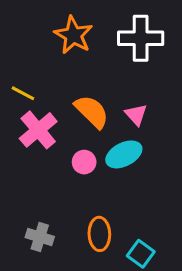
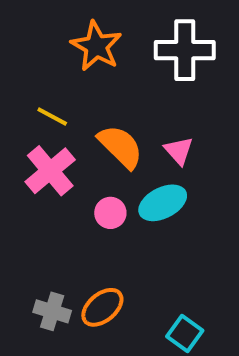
yellow line: (23, 93) -> (52, 116), moved
orange ellipse: (99, 234) -> (102, 307), moved, turned 52

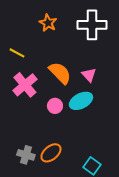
orange star: (96, 46) -> (48, 23), size x0.7
yellow line: (52, 116) -> (17, 53), moved

